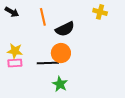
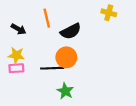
black arrow: (12, 12) -> (18, 29), moved

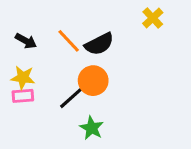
yellow cross: (109, 13) -> (153, 18), turned 32
orange line: (47, 18) -> (69, 41), moved, turned -30
black line: (52, 68) -> (73, 96), turned -40

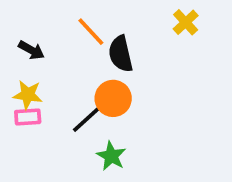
orange line: (69, 41) -> (91, 32), moved
black semicircle: (99, 44) -> (121, 54), turned 104

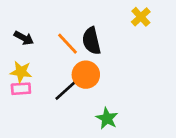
orange line: (91, 32) -> (68, 44), moved
green star: (111, 156) -> (107, 118), moved

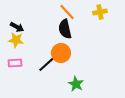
yellow cross: (141, 17) -> (100, 12), turned 32
orange line: (68, 44) -> (67, 12), moved
yellow star: (21, 72) -> (16, 40), moved

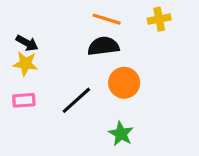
orange line: (67, 12) -> (107, 19), turned -30
black semicircle: (65, 29) -> (103, 46), turned 96
orange circle: (61, 53) -> (124, 83), moved

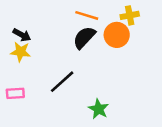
black semicircle: (103, 46) -> (84, 38), turned -40
orange circle: (124, 83) -> (117, 35), moved
pink rectangle: (24, 100) -> (15, 93), moved

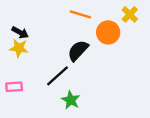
yellow cross: (130, 15) -> (130, 14), moved, turned -35
black semicircle: (84, 38) -> (78, 51), moved
green star: (98, 109) -> (71, 100), moved

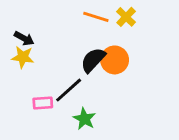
yellow cross: (130, 14) -> (126, 17), moved
orange circle: (108, 32) -> (115, 60), moved
pink rectangle: (14, 87) -> (43, 103), moved

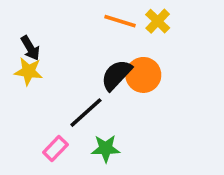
black arrow: (24, 38) -> (30, 48), turned 30
pink rectangle: (43, 103) -> (55, 148), moved, turned -42
green star: (84, 119) -> (106, 148), turned -30

